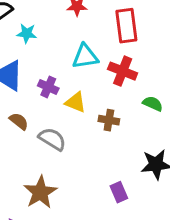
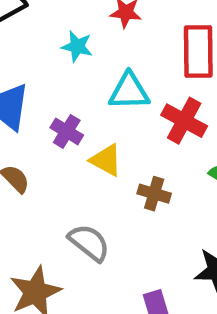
cyan star: (27, 33) -> (77, 46), moved
gray semicircle: (52, 139) -> (89, 243), moved

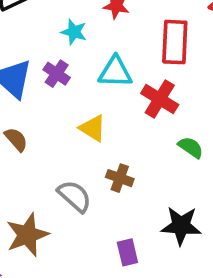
purple cross: (67, 131) -> (57, 74), moved
brown cross: (154, 194) -> (120, 178), moved

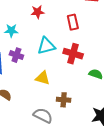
cyan star: (74, 32) -> (11, 31), moved
red rectangle: (175, 42) -> (73, 22), size x0.7

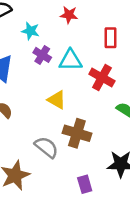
purple cross: (16, 55) -> (42, 55), moved
brown cross: (64, 100) -> (77, 133), size x1.5

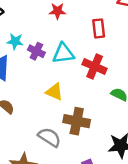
cyan star: (30, 31) -> (15, 41), moved

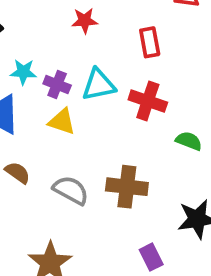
yellow triangle: (54, 92) -> (62, 122), moved
gray semicircle: (49, 137) -> (71, 190), moved

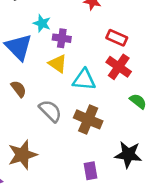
red rectangle: (150, 42) -> (117, 38), moved, turned -72
purple cross: (57, 85) -> (62, 38), turned -30
cyan triangle: (99, 85) -> (84, 80), moved

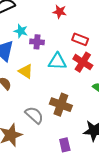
yellow triangle: (58, 64) -> (26, 71), moved
cyan triangle: (84, 80) -> (57, 61), moved
gray semicircle: (50, 111) -> (34, 115), moved

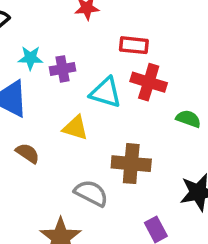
cyan triangle: (57, 61) -> (106, 93), turned 30
yellow triangle: (26, 71) -> (75, 128), moved

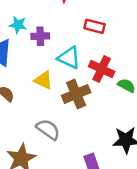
red cross: (149, 82) -> (102, 69), moved
brown cross: (131, 164) -> (76, 94), moved, turned -36

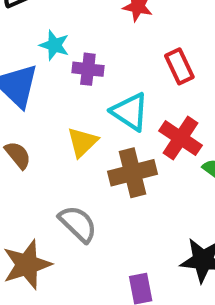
red rectangle: (95, 26) -> (179, 66), turned 42
yellow triangle: (43, 80) -> (82, 142), turned 42

